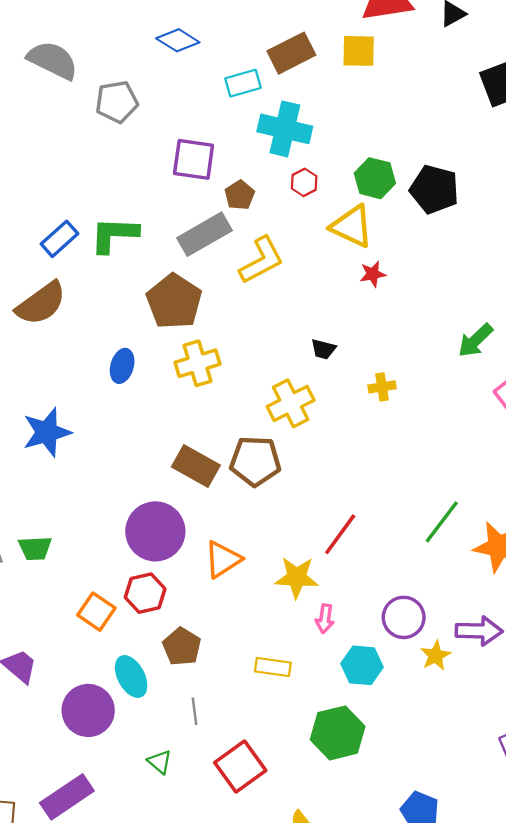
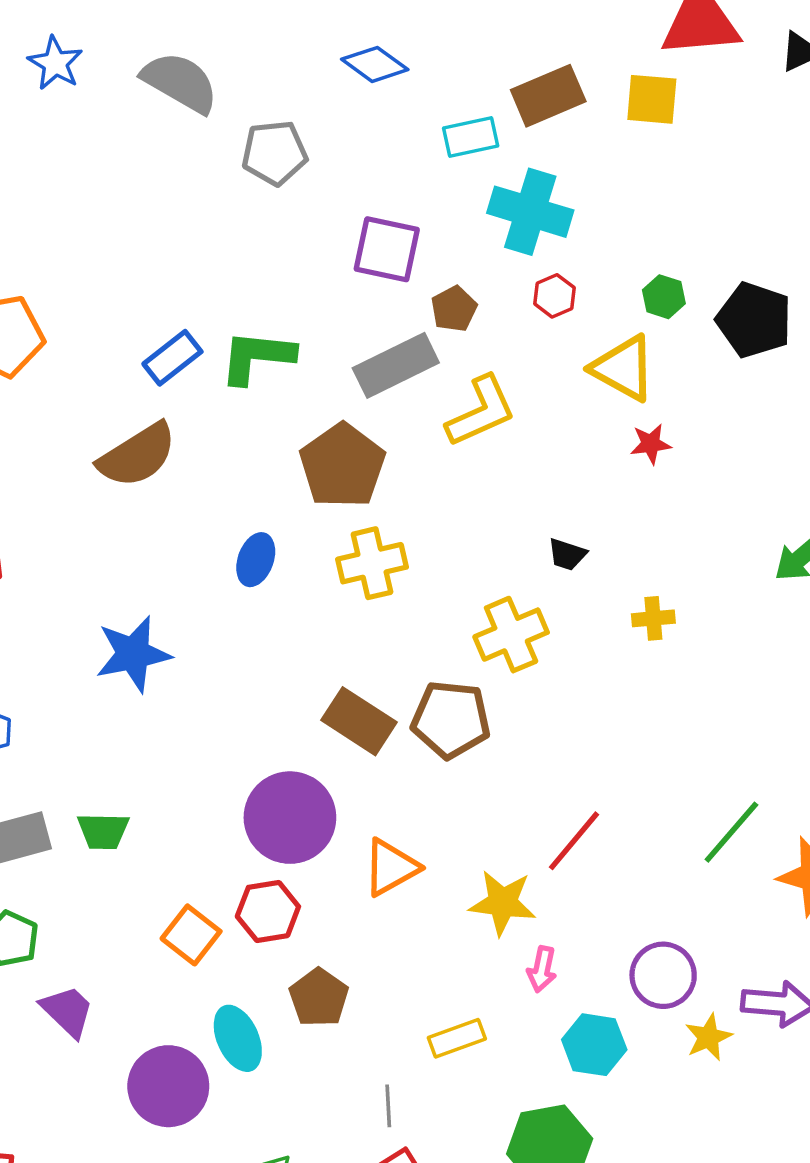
green hexagon: (375, 178) -> (664, 297), size x0.7
yellow rectangle: (273, 667) -> (457, 1038), turned -32
gray line: (195, 711) -> (388, 1106), moved

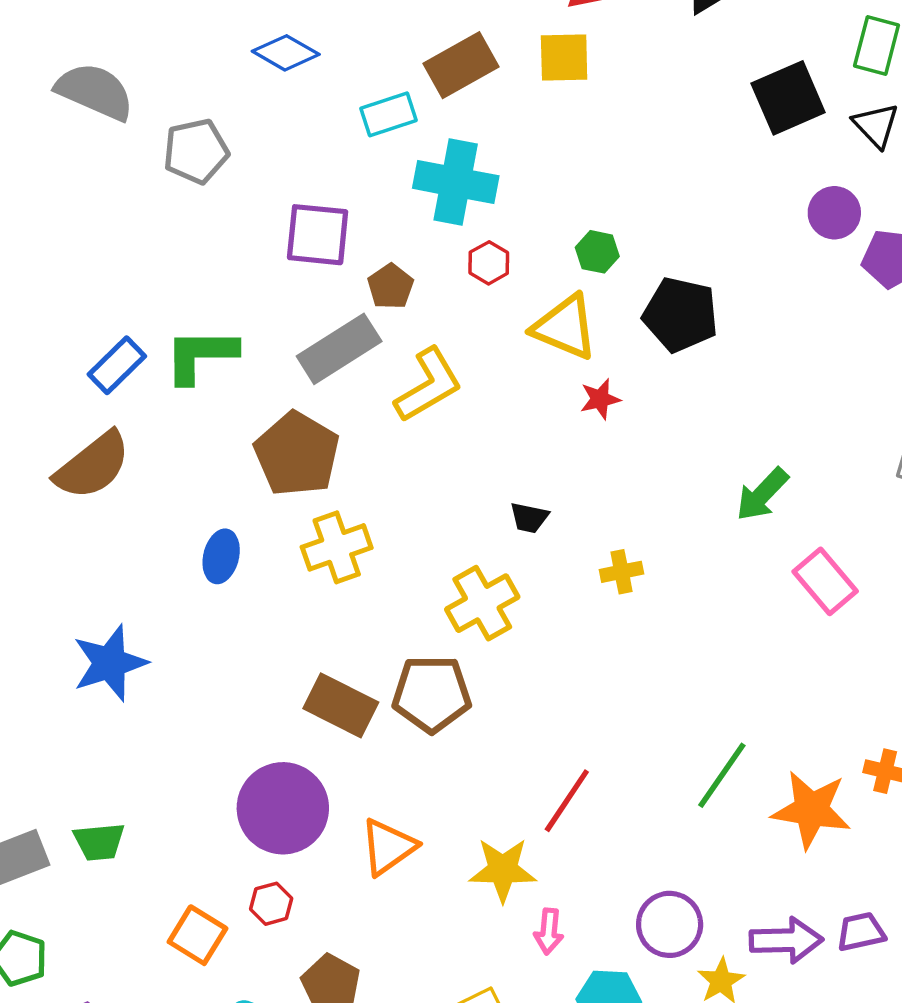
black pentagon: (754, 320) -> (681, 315), moved
red hexagon: (268, 911) -> (271, 904), size x0.7

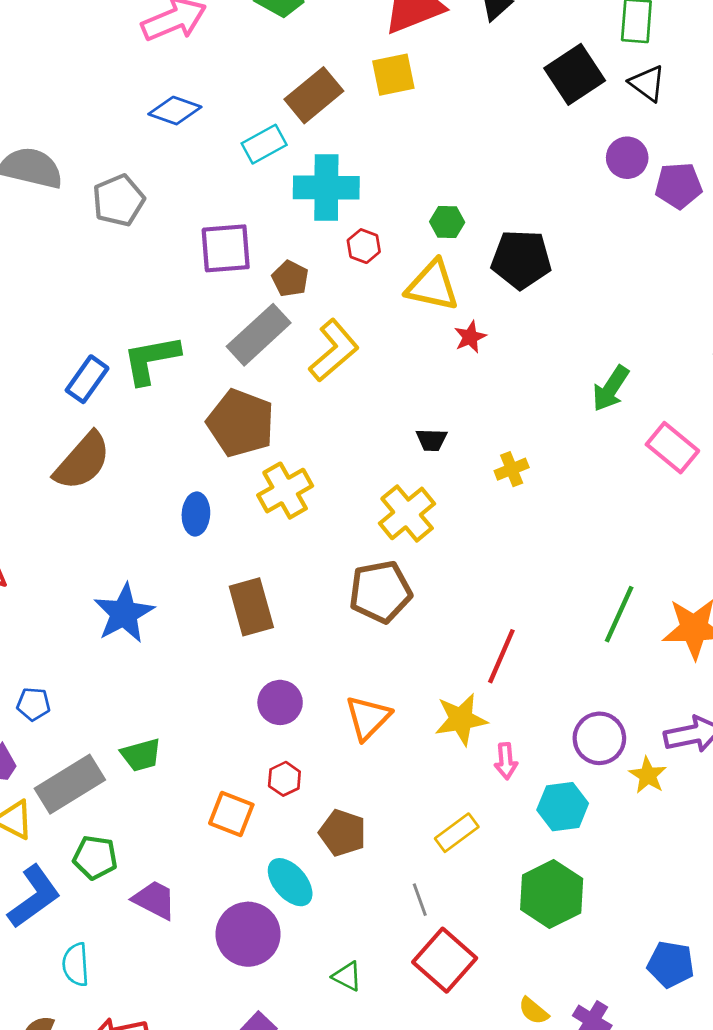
brown rectangle: (341, 705) -> (251, 607), moved, turned 58
purple circle: (283, 808) -> (280, 702), size x0.6

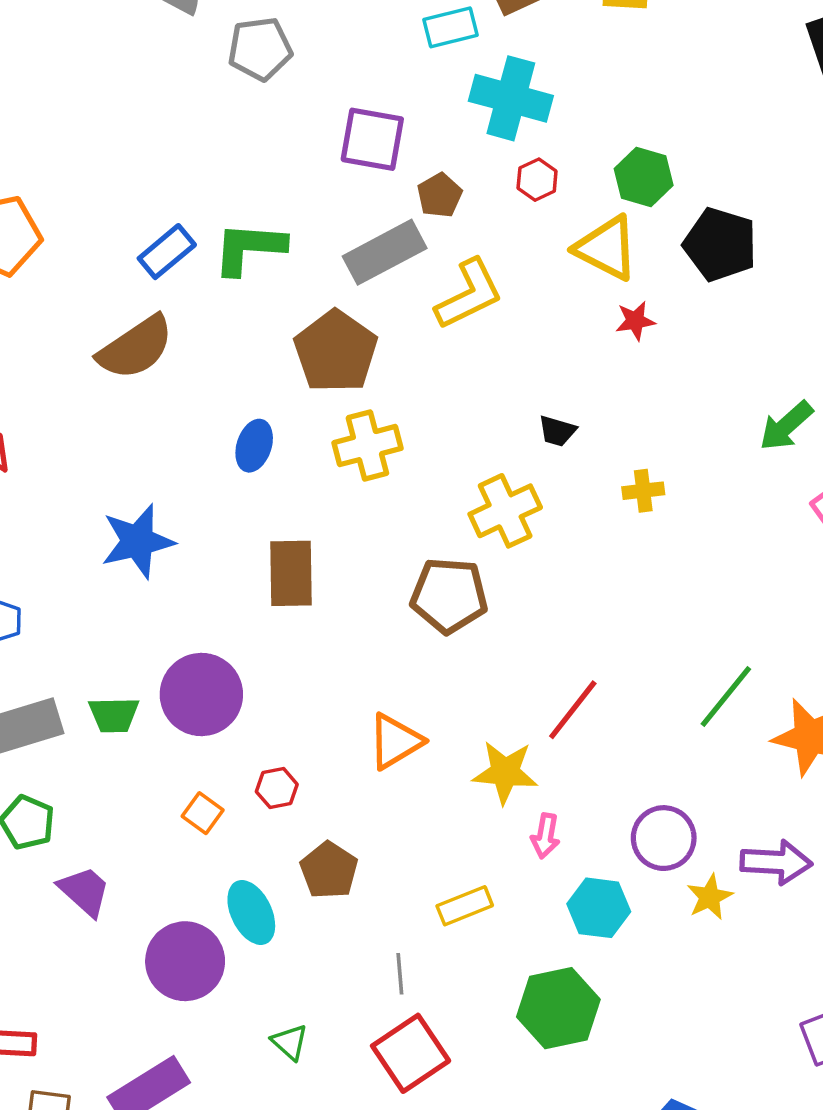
green hexagon: (447, 222) -> (644, 177), size x1.4
purple circle: (280, 702) -> (201, 695), moved, size x1.5
orange square: (231, 814) -> (203, 813), size x0.7

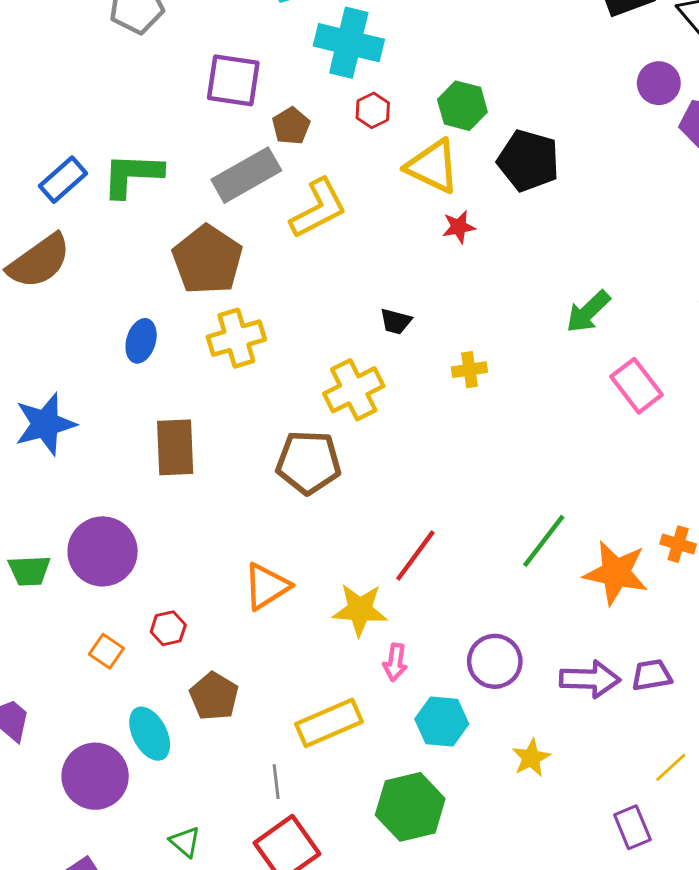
yellow star: (710, 897) -> (531, 758), moved
yellow rectangle: (465, 906) -> (329, 723), size x1.4

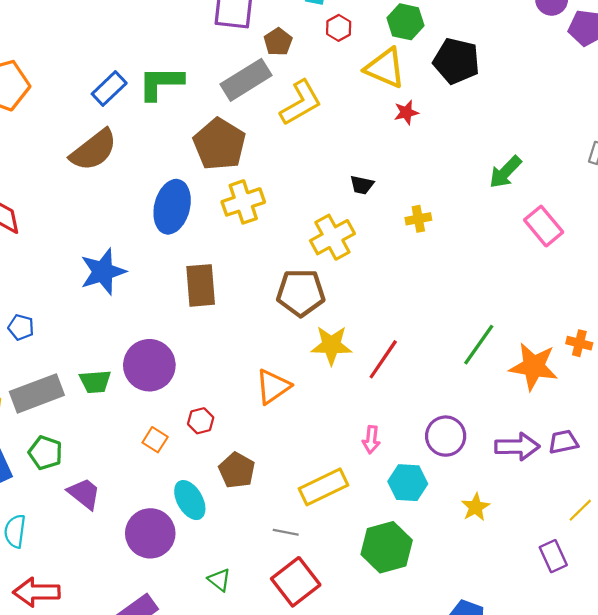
blue ellipse: (141, 341) -> (172, 207), size x1.6
yellow star: (360, 610) -> (331, 345), moved
gray line: (276, 782) -> (286, 532), turned -70

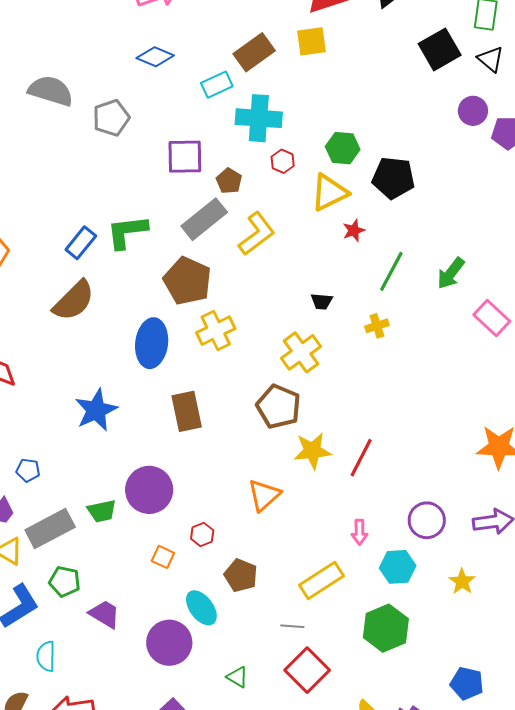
yellow triangle: (385, 68) -> (329, 192), turned -42
brown pentagon: (301, 293) -> (278, 407), turned 30
green line: (479, 345) -> (391, 271), moved

